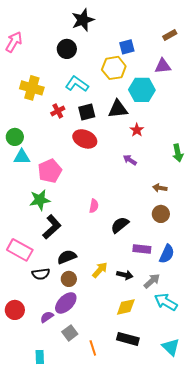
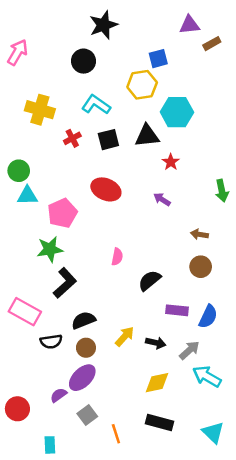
purple triangle: (163, 66) -> (189, 25), moved
red ellipse: (85, 139) -> (106, 189), moved
red circle: (15, 310) -> (17, 409), moved

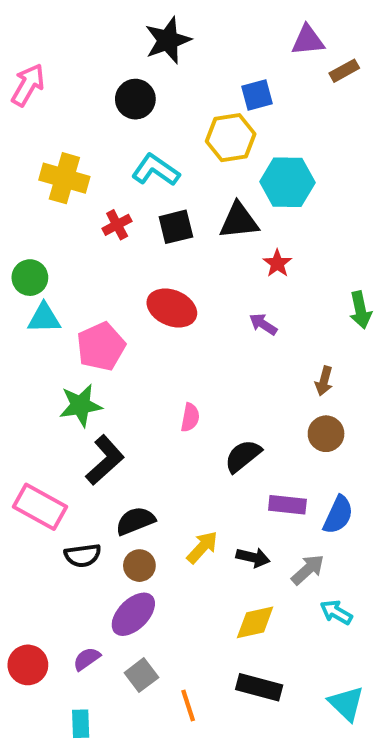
brown arrow: (199, 234) -> (324, 381), turned -84
cyan arrow: (207, 376) -> (336, 612), size x0.7
purple semicircle: (59, 395) -> (87, 659), moved

